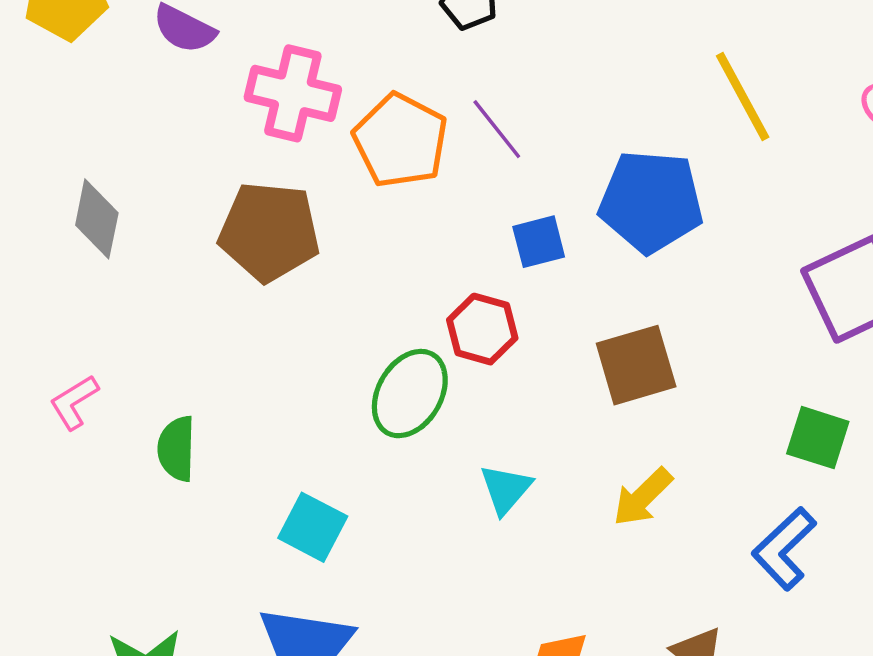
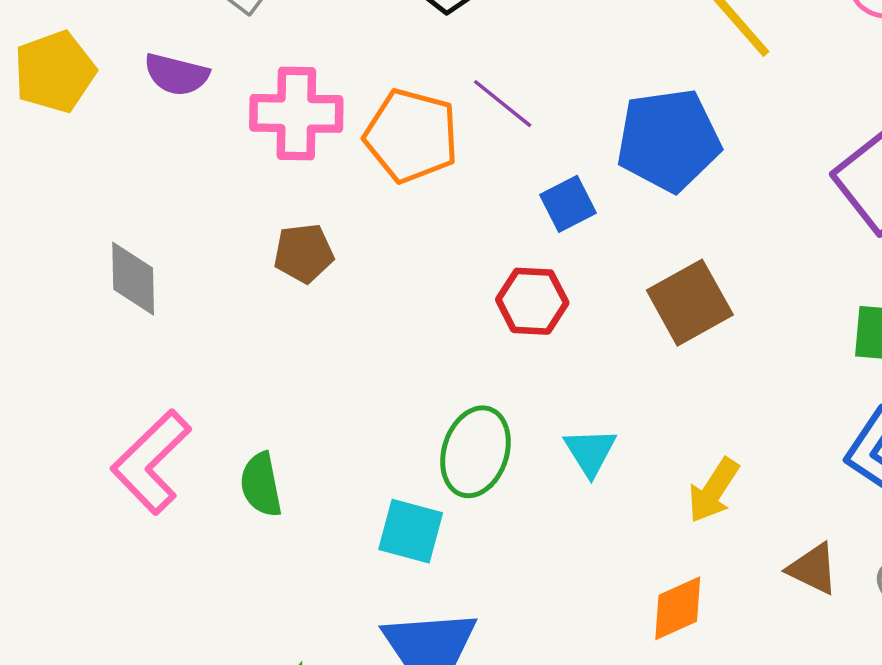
brown pentagon: (269, 232) -> (304, 253), size x0.6
green ellipse: (410, 394) -> (475, 452), moved
pink L-shape: (74, 402) -> (151, 462), size x1.8
yellow arrow: (643, 497) -> (713, 490), moved

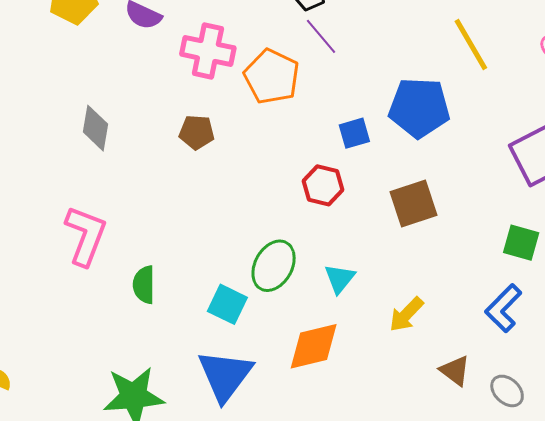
purple line: (503, 104) -> (321, 36), moved
pink L-shape: (151, 462) -> (86, 236), turned 144
green semicircle: (261, 485) -> (144, 285), moved
orange diamond: (678, 608) -> (314, 346), moved, size x1.4

